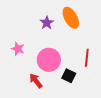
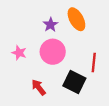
pink circle: (49, 60) -> (53, 52), moved
black square: (69, 76) -> (74, 82), size x1.5

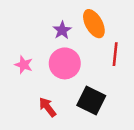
red line: (94, 63) -> (115, 54), moved

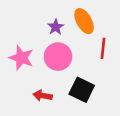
pink star: (24, 65) -> (21, 58), size x1.5
red arrow: (48, 107) -> (43, 96), turned -42

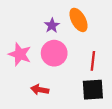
red line: (103, 48) -> (93, 61), moved
black square: (82, 90) -> (93, 90), moved, turned -30

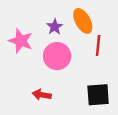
pink star: (20, 54) -> (21, 41), moved
red line: (93, 61) -> (98, 46), moved

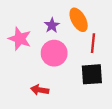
black square: (98, 95) -> (92, 74), moved

